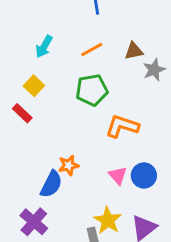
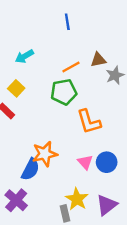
cyan arrow: (44, 47) -> (25, 56), turned 30
orange line: (92, 49) -> (71, 67), moved
orange L-shape: (122, 126) -> (89, 122), turned -124
orange star: (69, 165) -> (45, 154), size x1.5

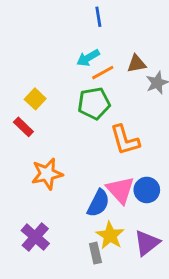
cyan arrow: (25, 56) -> (88, 58), moved
orange star: (45, 154) -> (47, 174), moved
pink triangle: (85, 162) -> (120, 190), size x1.5
blue semicircle: (30, 169) -> (98, 203), moved

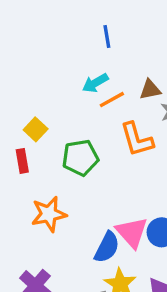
green pentagon: (94, 103) -> (80, 158), moved
red rectangle: (23, 127) -> (22, 161), turned 36
orange L-shape: (125, 140) -> (137, 139), moved

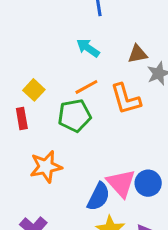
cyan arrow: (95, 83) -> (88, 48), turned 65
orange line: (112, 100) -> (86, 87), moved

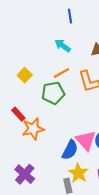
red rectangle: (22, 119) -> (18, 114), moved, turned -32

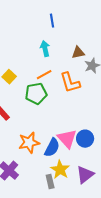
cyan arrow: (63, 46) -> (45, 49), turned 42
orange star: (33, 129) -> (29, 143), moved

